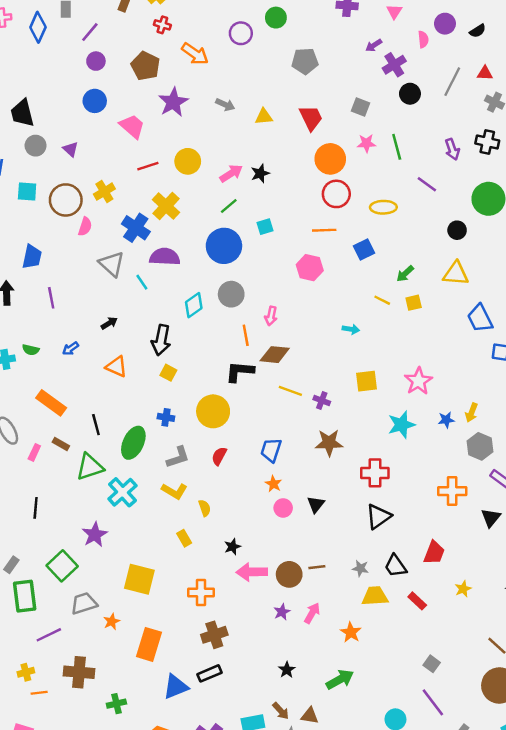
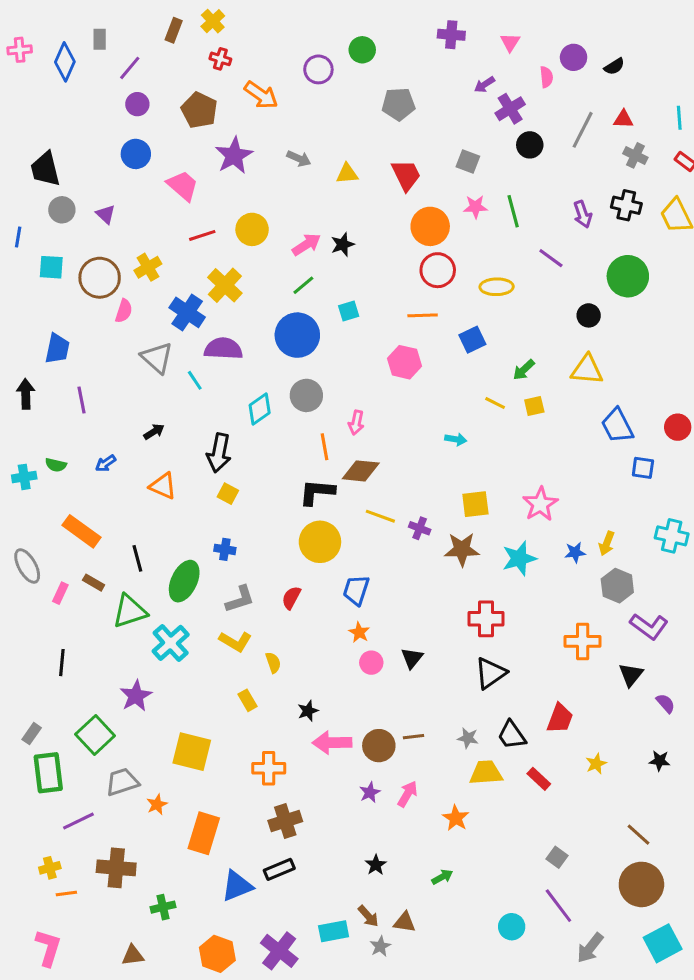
yellow circle: (213, 411) -> (320, 542), moved
brown star: (329, 443) -> (462, 549), moved
green arrow: (340, 679) -> (442, 877), size x0.6

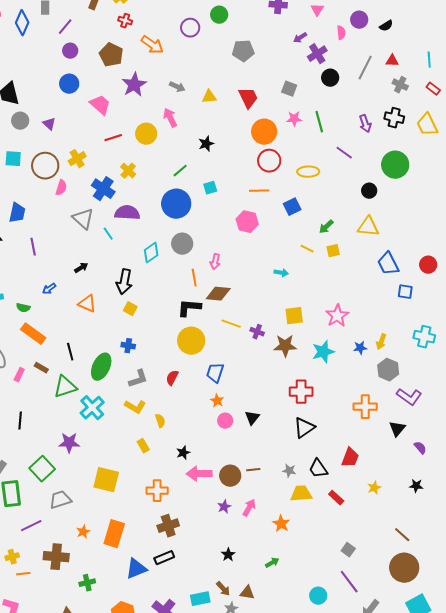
pink arrow: (306, 245) -> (170, 118), moved, turned -84
yellow cross: (225, 285) -> (128, 171), size x0.7
green semicircle: (56, 465) -> (23, 308), moved
purple star: (136, 696) -> (69, 443), turned 30
orange star: (157, 804) -> (83, 532), moved

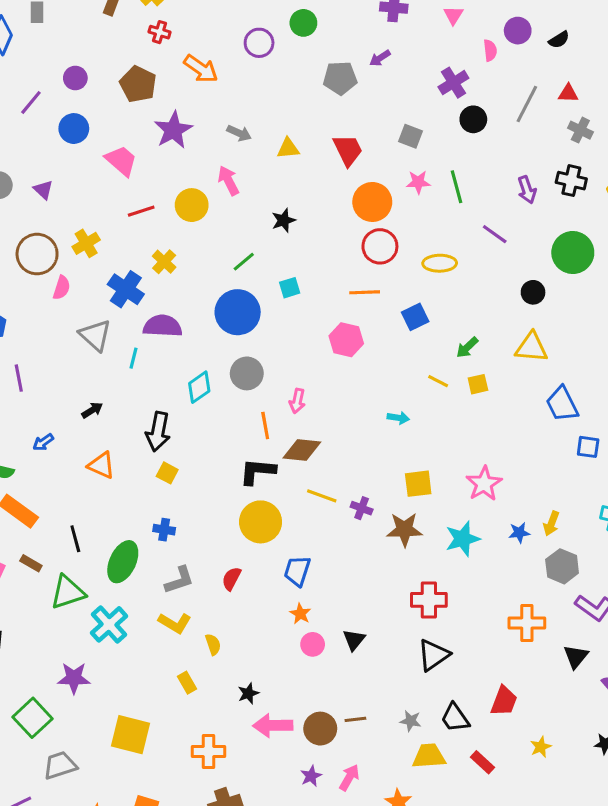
purple line: (65, 27) -> (31, 102), moved
purple arrow: (300, 38) -> (380, 58), moved
cyan line: (108, 234) -> (133, 358), turned 48

